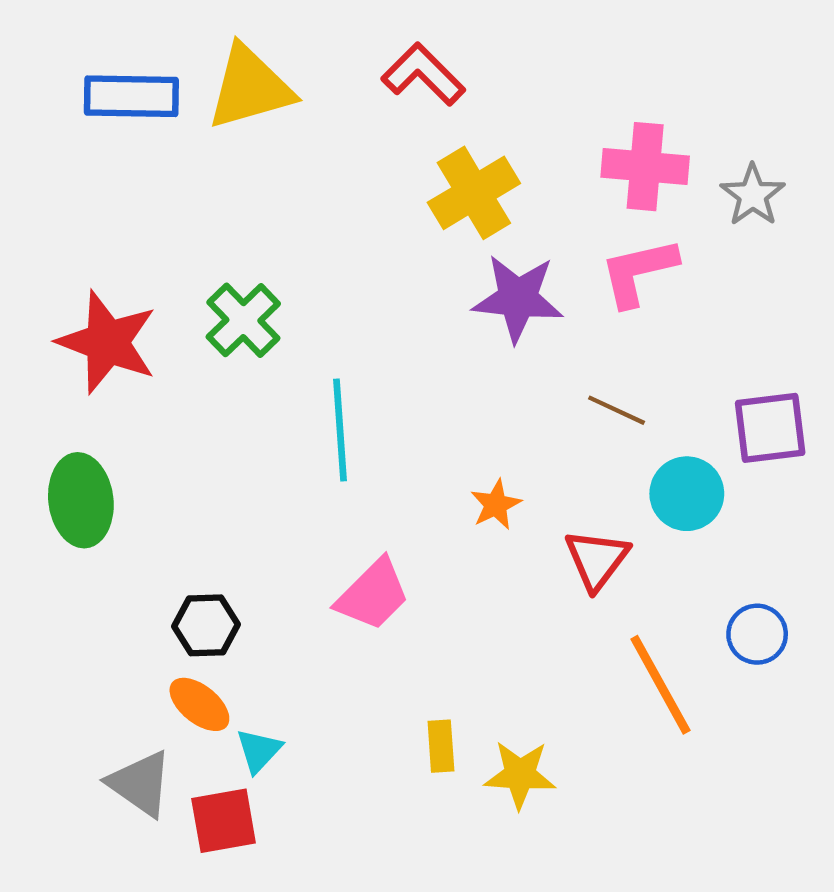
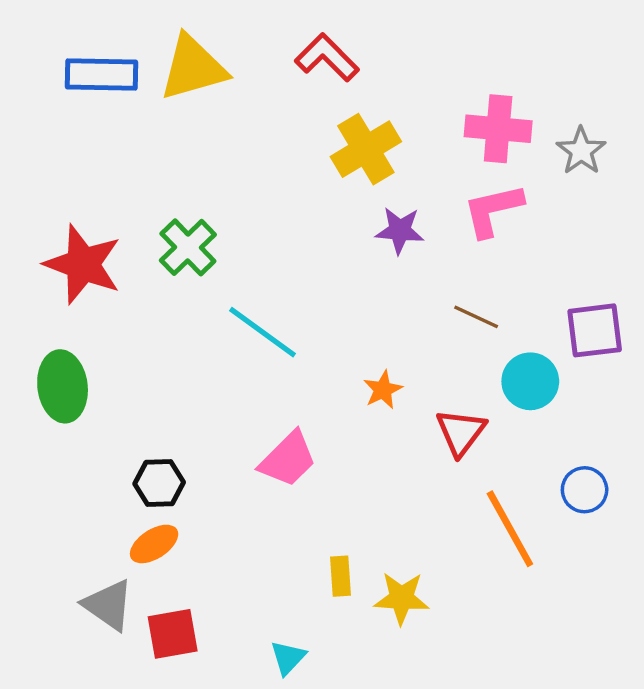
purple star: (518, 298) -> (400, 230), size x0.7
cyan line: (340, 430) -> (263, 332), turned -50
orange ellipse: (199, 704) -> (154, 544), turned -72
cyan triangle: (259, 751) -> (288, 658), moved

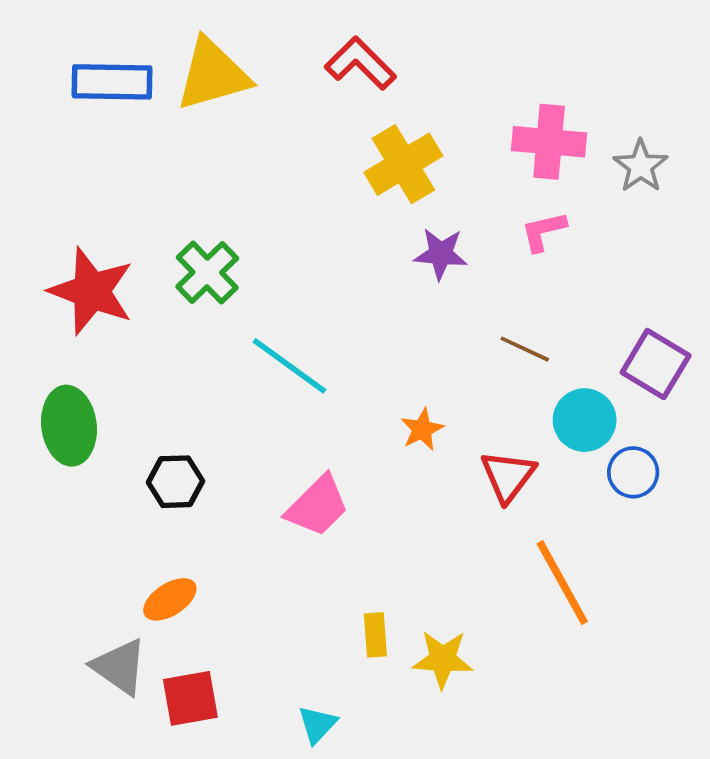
pink L-shape: (493, 210) -> (543, 231), size x0.7
purple square: (595, 330) -> (656, 364), turned 38
black hexagon: (159, 483) -> (175, 482), moved
blue circle: (585, 490) -> (633, 472), moved

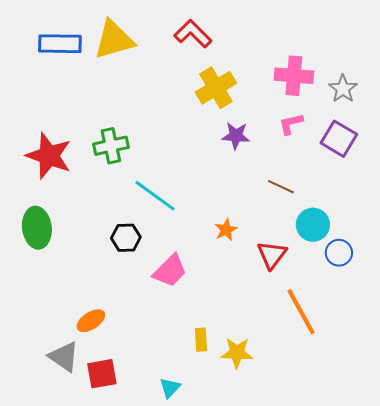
green cross: (207, 272) -> (111, 146), turned 32
purple square: (656, 364) -> (339, 139), moved
black hexagon: (175, 482) -> (126, 238), moved

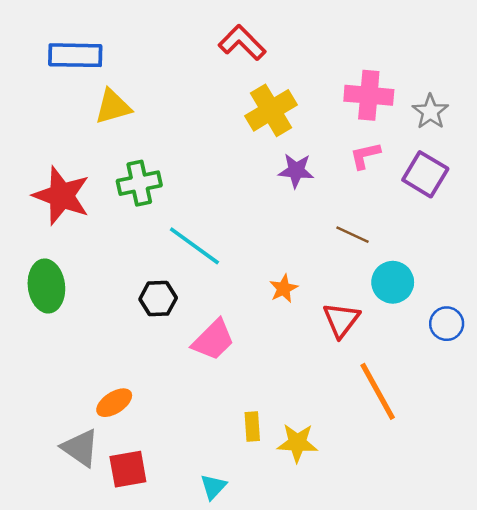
yellow triangle: (114, 40) -> (113, 107), moved, size x0.7
blue circle: (339, 253) -> (447, 324), moved

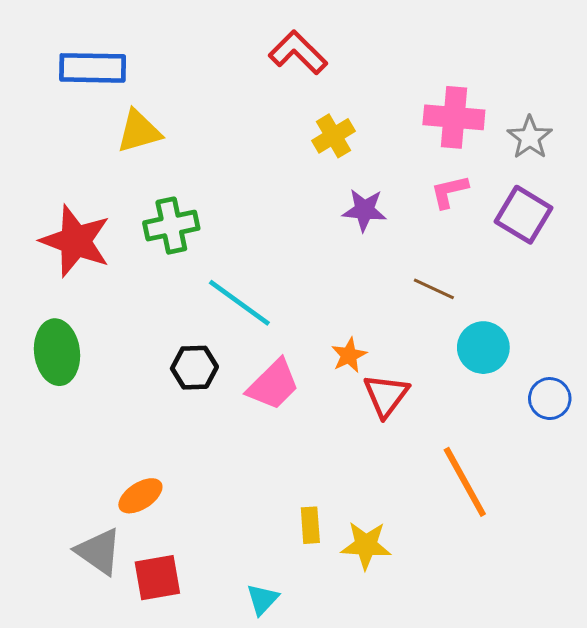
yellow cross: (271, 110) -> (334, 136), size x0.7
red triangle: (341, 320) -> (386, 395), moved
pink trapezoid: (213, 340) -> (273, 385), moved

